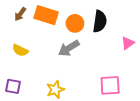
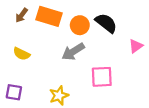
black semicircle: (100, 21) -> (106, 23), turned -60
pink square: (110, 85) -> (102, 77), moved

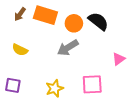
pink triangle: (136, 46) -> (119, 59), moved
pink square: (102, 77) -> (92, 84), moved

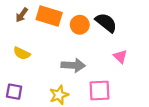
gray arrow: (68, 48) -> (73, 65), moved, turned -145
pink triangle: (119, 59) -> (120, 57), moved, turned -40

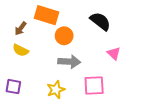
brown arrow: (22, 15) -> (21, 29), moved
orange circle: (80, 25) -> (64, 36), moved

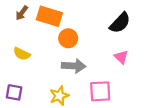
black semicircle: (100, 21) -> (120, 23), moved, turned 95
brown arrow: (21, 29) -> (22, 13), moved

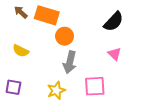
brown arrow: (22, 13) -> (21, 12), turned 96
gray arrow: (74, 66) -> (70, 62), turned 100

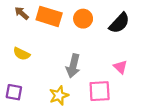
orange circle: (65, 36) -> (83, 19), moved
pink triangle: (115, 54) -> (120, 67), moved

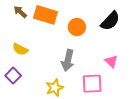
orange circle: (83, 19) -> (77, 27), moved
purple square: (14, 92) -> (13, 76), moved, turned 35

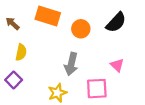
brown arrow: (20, 12) -> (13, 23), moved
yellow semicircle: (20, 49) -> (21, 52), turned -105

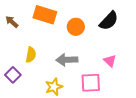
yellow semicircle: (21, 52) -> (31, 55), moved
gray arrow: (71, 64) -> (67, 60), turned 75

